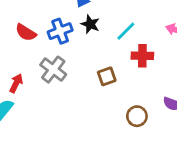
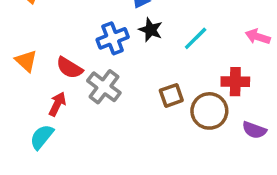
red semicircle: (26, 32) -> (69, 68), moved
red cross: (142, 56) -> (235, 82), moved
brown circle: (137, 116) -> (209, 111), moved, size x1.4

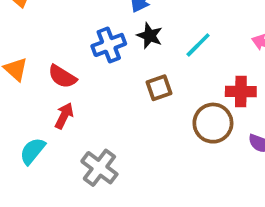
gray cross: (104, 87) -> (99, 168), moved
brown square: (171, 95) -> (159, 88), moved
red arrow: (57, 104) -> (64, 116), moved

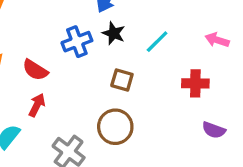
brown square: (159, 88) -> (122, 80), turned 35
brown circle: (213, 123) -> (115, 127), moved

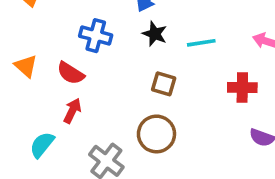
blue cross: (77, 42) -> (96, 36), moved, turned 36
cyan line: (157, 42) -> (201, 43), turned 36

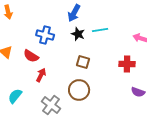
cyan line: (201, 43) -> (100, 30), moved
red arrow: (72, 111) -> (41, 75), moved

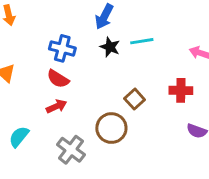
red semicircle: (31, 56) -> (58, 79), moved
brown square: (83, 62) -> (135, 99), moved, turned 32
red arrow: (41, 75) -> (56, 106), turned 40

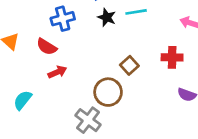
blue cross: (62, 48) -> (63, 19), turned -30
red semicircle: (58, 79) -> (47, 47), moved
gray cross: (71, 150) -> (88, 120), moved

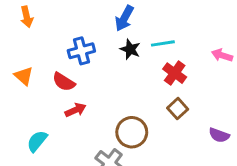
red cross: (172, 57) -> (175, 73), moved, turned 35
brown square: (129, 65) -> (178, 109), moved

